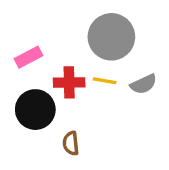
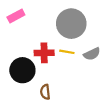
pink rectangle: (29, 57) -> (16, 16), moved

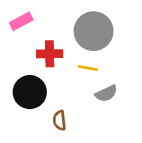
red cross: (44, 53) -> (50, 54), moved
gray semicircle: (92, 54) -> (106, 93), moved

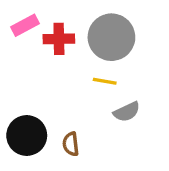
red cross: (50, 54) -> (59, 39), moved
black circle: (30, 92) -> (27, 135), moved

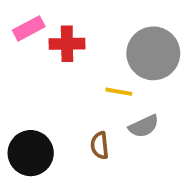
gray circle: (111, 37) -> (153, 53), moved
brown semicircle: (71, 144) -> (100, 145), moved

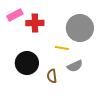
black circle: (31, 153) -> (27, 63), moved

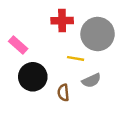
pink rectangle: (15, 15) -> (18, 45), moved, turned 70
red cross: (35, 23) -> (62, 21), moved

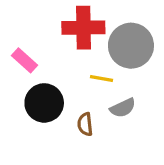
red cross: (62, 21) -> (83, 28), size x1.4

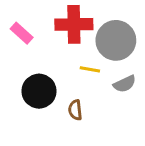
pink rectangle: (25, 60) -> (22, 33), moved
gray semicircle: (123, 108) -> (125, 84), moved

